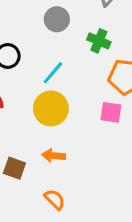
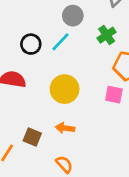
green cross: (99, 41) -> (107, 35), turned 30
cyan line: (53, 73) -> (61, 42), moved

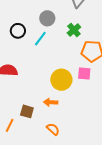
black circle: (31, 44) -> (18, 31), moved
yellow circle: (65, 89) -> (61, 80), moved

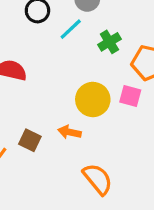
green cross: (74, 30) -> (109, 42), moved
orange semicircle: (53, 129) -> (98, 179), moved, size x1.5

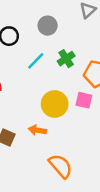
cyan line: (71, 29) -> (36, 61), moved

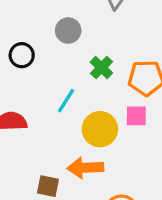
cyan line: (36, 61) -> (66, 101), moved
orange arrow: (37, 130) -> (85, 168), size x1.5

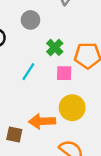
pink square: (136, 116) -> (64, 73), moved
yellow circle: (100, 129) -> (72, 108), moved

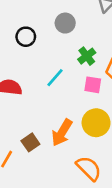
orange arrow: (42, 121) -> (62, 133), turned -65
brown square: (14, 135) -> (30, 142), turned 35

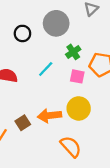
gray circle: (65, 23) -> (56, 23), size x1.5
orange arrow: (62, 133) -> (50, 116), turned 50

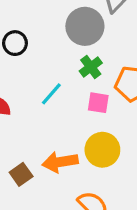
gray circle: (56, 23) -> (85, 26), moved

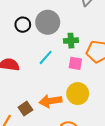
gray circle: (85, 26) -> (48, 22), moved
green cross: (91, 67) -> (71, 41), turned 32

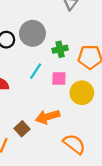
pink square: (75, 63) -> (59, 79), moved
yellow circle: (78, 94) -> (82, 93), moved

